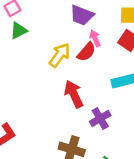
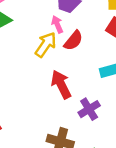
pink arrow: (95, 38) -> (57, 24), moved

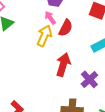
red arrow: (61, 84) -> (63, 65), turned 55

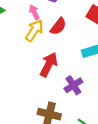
pink arrow: (50, 18) -> (34, 12), moved

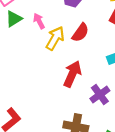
pink arrow: (34, 12) -> (39, 21), moved

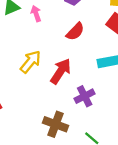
yellow arrow: (55, 38) -> (31, 62), moved

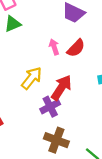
pink arrow: (36, 14) -> (54, 47), moved
purple cross: (85, 96) -> (50, 107), moved

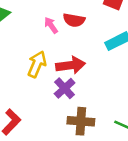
red semicircle: (76, 48) -> (74, 20), turned 72
red arrow: (61, 88) -> (71, 65), turned 65

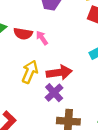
red semicircle: (74, 20) -> (23, 34), moved

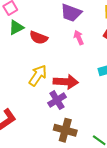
pink arrow: (42, 38) -> (79, 38), moved

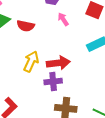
purple cross: (57, 100) -> (53, 81), turned 36

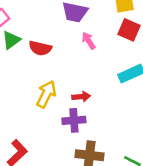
red arrow: (58, 63) -> (81, 97), size x0.6

